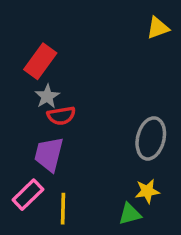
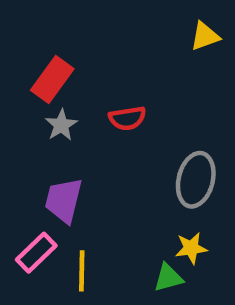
red semicircle: (61, 116) -> (127, 118), moved

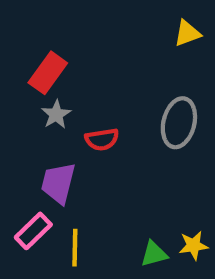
red semicircle: (127, 118) -> (102, 139), moved
gray ellipse: (196, 180) -> (179, 123), moved
yellow star: (191, 248) -> (193, 246), moved

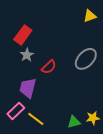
gray ellipse: (179, 123) -> (86, 59), turned 30
red semicircle: (102, 139) -> (49, 67), turned -35
yellow line: (75, 248) -> (36, 119), turned -54

